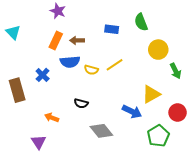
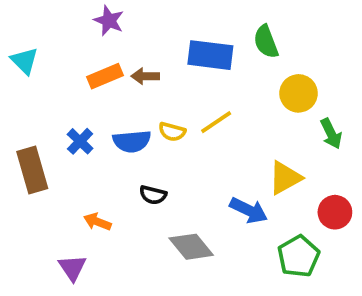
blue rectangle: (112, 29) -> (210, 55), size x1.6
orange rectangle: (56, 40) -> (105, 76), turned 42
blue semicircle: (70, 62) -> (132, 141), moved

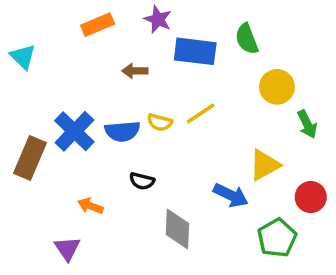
purple star: (109, 21) -> (158, 19), moved
orange rectangle: (105, 76) -> (98, 25), moved
blue cross: (80, 141) -> (74, 131), size x1.6
brown rectangle: (32, 170) -> (30, 158), turned 39
gray diamond: (191, 247) -> (177, 229), turned 42

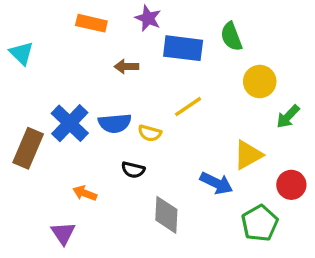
orange rectangle: (98, 25) -> (91, 23), turned 36
yellow semicircle: (160, 122) -> (150, 133), moved
green arrow: (307, 124) -> (288, 117), turned 70

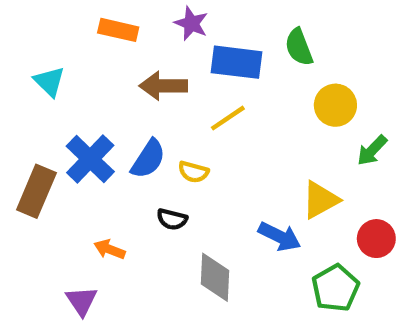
cyan triangle: (21, 53) -> (49, 82), moved
brown arrow: (126, 67) -> (163, 86), size x1.5
yellow line: (188, 107) -> (228, 118), moved
blue semicircle: (115, 123) -> (148, 159), turned -52

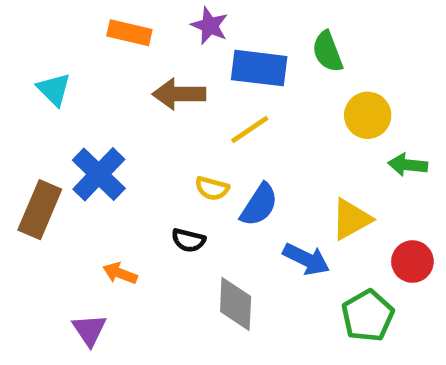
green arrow: (372, 150) -> (408, 165), turned 52
blue semicircle: (148, 159) -> (259, 205), moved

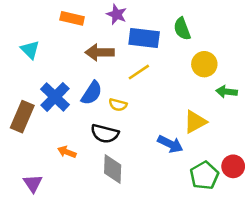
blue semicircle: (259, 205) -> (92, 93), moved
black semicircle: (188, 240) -> (105, 134), size x1.5
red circle: (412, 262) -> (233, 166), moved
gray diamond: (236, 304) -> (113, 169), moved
purple triangle: (89, 330) -> (33, 183), moved

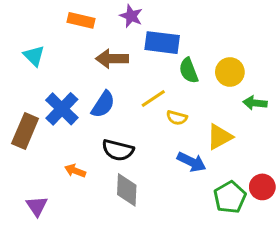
green semicircle: (182, 29) -> (189, 71), moved
yellow line: (139, 72) -> (153, 99), moved
yellow semicircle: (118, 105) -> (177, 118), moved

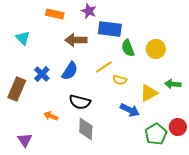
green arrow: (255, 103) -> (173, 84), moved
blue cross: (62, 109) -> (42, 74), size x0.7

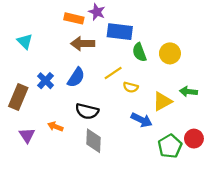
orange rectangle: (55, 14) -> (74, 18), moved
purple triangle: (25, 140) -> (27, 135), moved

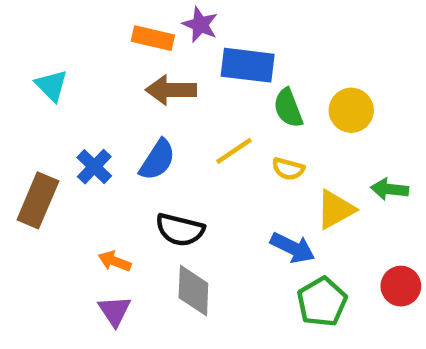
yellow semicircle: (131, 87) -> (288, 169), moved
purple triangle: (27, 135) -> (115, 311), moved
green pentagon: (170, 146) -> (322, 302), moved

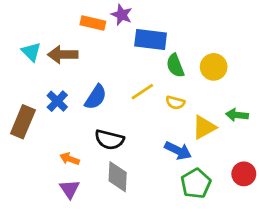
brown arrow: (171, 90) -> (63, 55), moved

